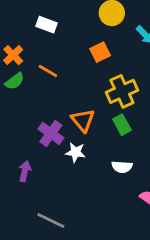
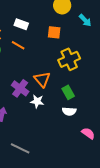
white rectangle: (47, 25) -> (21, 24), moved
orange square: (100, 52) -> (54, 32), turned 32
green rectangle: (122, 125) -> (68, 92), moved

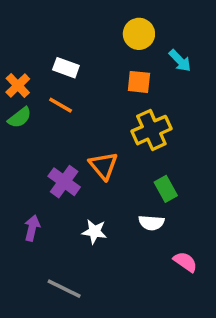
orange square: (54, 32) -> (139, 82), moved
green rectangle: (68, 92) -> (166, 189), moved
white star: (37, 101) -> (94, 232), moved

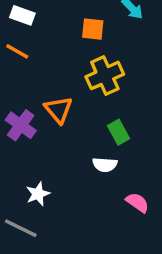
white star: (94, 232) -> (38, 194), moved, turned -30

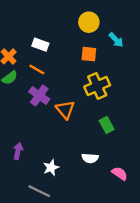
purple cross: (21, 125) -> (39, 95), moved
white semicircle: (105, 165) -> (90, 158), moved

